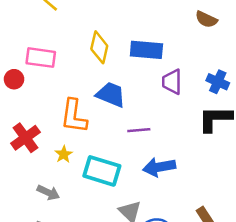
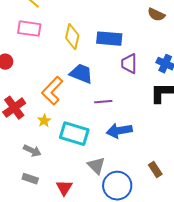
pink rectangle: (41, 58) -> (29, 29), moved
orange L-shape: (74, 116) -> (52, 91), turned 36

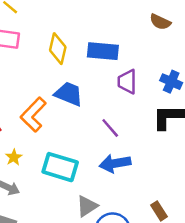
purple line: (103, 102) -> (110, 128), moved, turned 54
yellow star: (44, 121) -> (14, 157), moved
gray triangle: (96, 166) -> (87, 206), turned 42

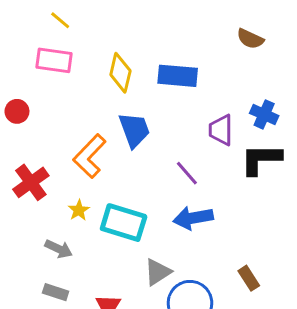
purple trapezoid: (127, 82) -> (221, 130), moved
blue trapezoid: (69, 94) -> (134, 130), turned 48
yellow star: (14, 157) -> (79, 210), moved

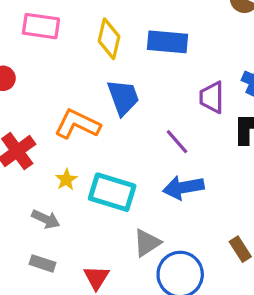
orange L-shape: (90, 156) -> (77, 124), turned 72

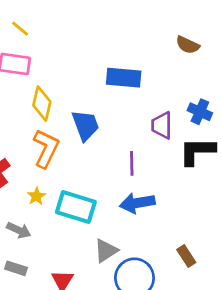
yellow diamond: (109, 39) -> (42, 104), moved
orange L-shape: (77, 124) -> (46, 148), turned 90
purple line: (177, 142) -> (132, 163), turned 40

